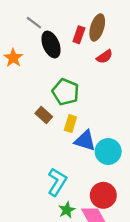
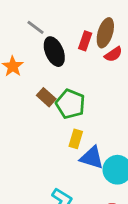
red semicircle: (105, 57) -> (113, 54), moved
brown rectangle: (44, 115) -> (46, 97), moved

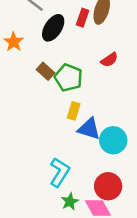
black ellipse: (54, 52) -> (53, 28), turned 56
red semicircle: (113, 54) -> (109, 60), moved

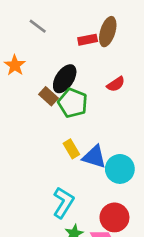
red rectangle: (83, 18) -> (88, 40), turned 60
black ellipse: (53, 28) -> (65, 79), moved
yellow rectangle: (74, 111) -> (71, 149), moved, turned -48

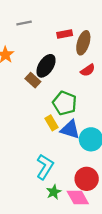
gray line: (38, 26) -> (24, 23), turned -48
brown ellipse: (108, 32) -> (83, 43), moved
green pentagon: (73, 103) -> (65, 103), moved

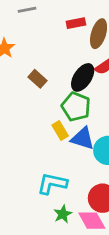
black ellipse: (46, 66) -> (83, 77), moved
cyan L-shape: (45, 167) -> (52, 184), turned -110

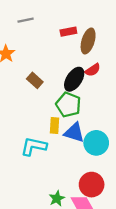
yellow rectangle: (60, 131) -> (55, 126), turned 35
cyan L-shape: (52, 184) -> (34, 146), moved

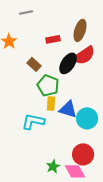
red rectangle: (68, 32) -> (53, 39), moved
red semicircle: (93, 70) -> (84, 55), size x1.6
green pentagon: (68, 105) -> (48, 85), moved

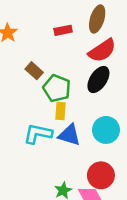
black ellipse: (68, 63) -> (98, 80), moved
brown rectangle: (34, 64) -> (34, 71), moved
blue triangle: (68, 109) -> (69, 135), moved

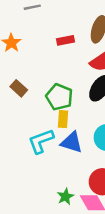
brown rectangle: (34, 71) -> (19, 88), moved
cyan L-shape: (38, 134) -> (41, 141), turned -32

